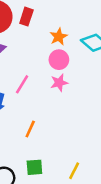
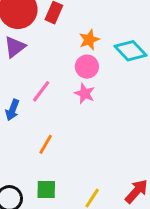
pink star: (59, 83) -> (85, 93), turned 30

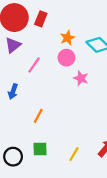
pink line: (41, 91) -> (34, 65), moved
pink star: (85, 93) -> (81, 78), moved

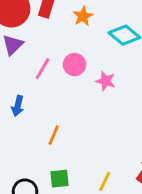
orange star: (67, 38) -> (83, 16), moved
pink circle: (66, 58) -> (74, 65), moved

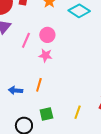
pink star: (106, 81) -> (46, 55), moved
blue arrow: (18, 106) -> (16, 90), moved, turned 88

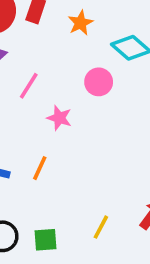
pink circle: (47, 35) -> (99, 82), moved
green square: (46, 114) -> (45, 240), moved

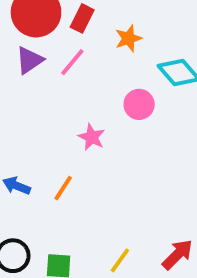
pink line: (29, 86) -> (72, 62), moved

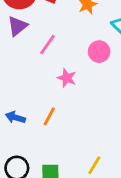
pink line: (72, 62) -> (47, 45), moved

